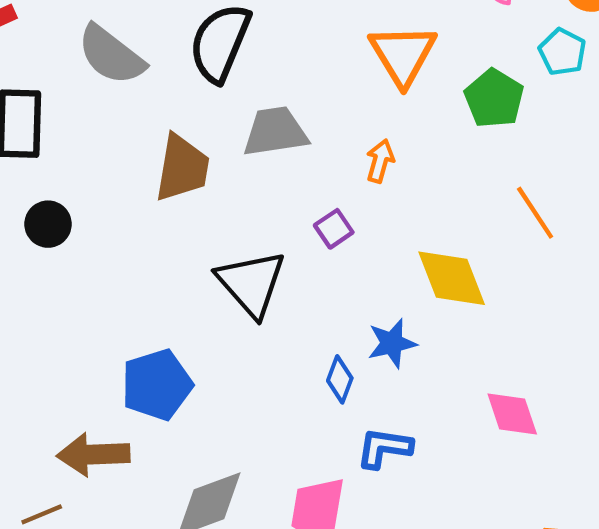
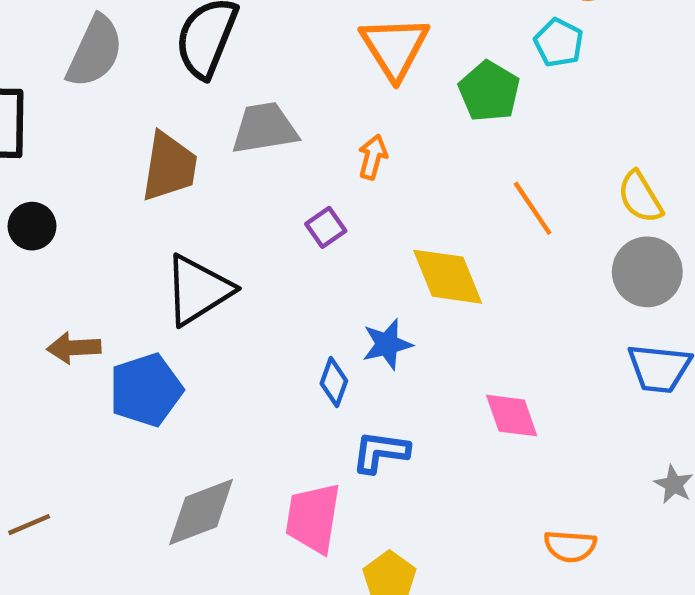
gray semicircle: (111, 55) -> (95, 51), turned -102
black triangle: (251, 283) -> (198, 290), moved, turned 40
brown arrow: (93, 455) -> (74, 348), moved, size x0.7

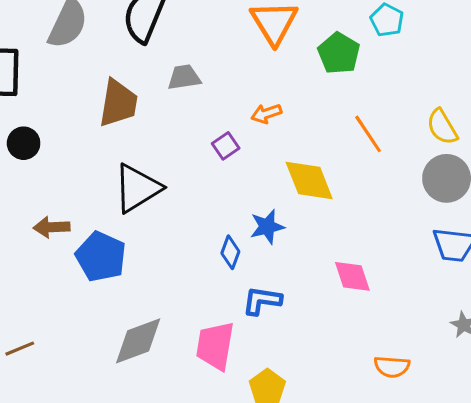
gray trapezoid: (265, 128) -> (184, 77), size x0.7
orange arrow: (373, 157) -> (266, 114), moved, turned -124
blue pentagon: (146, 390) -> (101, 257), turned -30

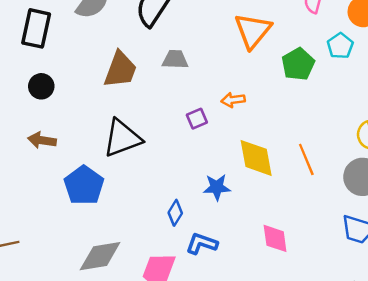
orange line: (368, 134) -> (306, 159), moved
brown arrow: (52, 227) -> (42, 140), moved
blue diamond: (230, 252) -> (175, 213), moved

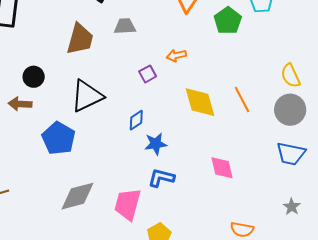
black circle: (41, 86) -> (34, 77), moved
blue star: (217, 187) -> (156, 144), moved
blue diamond: (175, 213) -> (136, 120), moved, turned 30

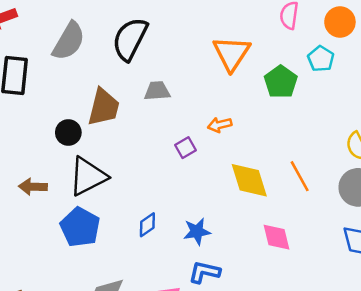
black circle: (34, 77) -> (68, 133), moved
black triangle: (87, 96) -> (88, 176), moved
blue diamond: (136, 120) -> (147, 225), moved
pink diamond: (222, 168) -> (276, 237), moved

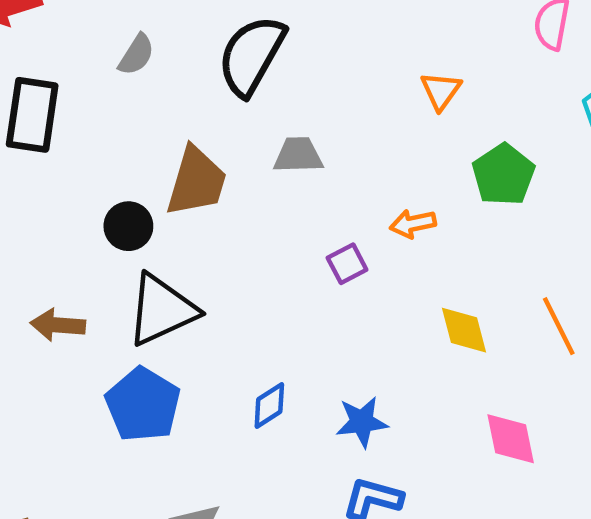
gray semicircle: (69, 41) -> (136, 55), size x0.6
orange triangle: (232, 53) -> (441, 91), size x0.6
green pentagon: (281, 82) -> (503, 175), moved
yellow diamond: (249, 180) -> (464, 330), size x0.7

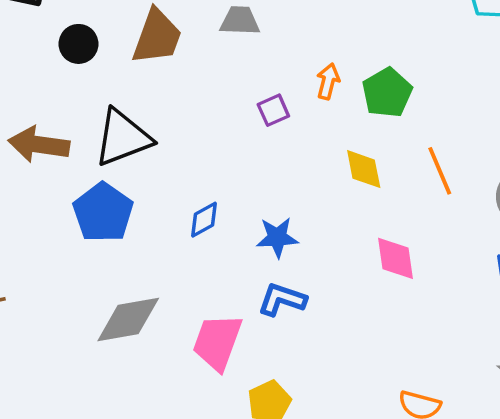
green pentagon: (503, 175) -> (387, 93), moved
orange arrow: (413, 224) -> (328, 81), turned 112
black circle: (128, 226) -> (78, 44), moved
brown arrow: (58, 325) -> (39, 145), size x1.4

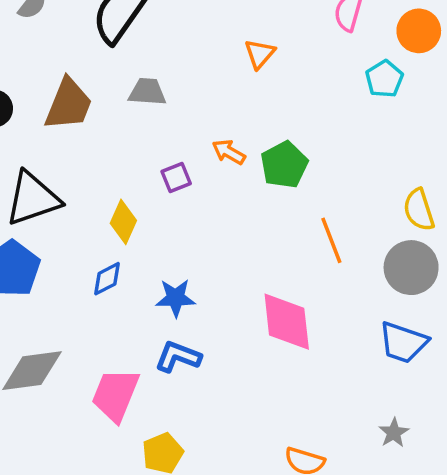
orange arrow: (328, 81) -> (229, 152), turned -76
yellow diamond: (364, 169) -> (123, 222), moved, turned 33
pink diamond: (396, 258) -> (287, 322), size x1.4

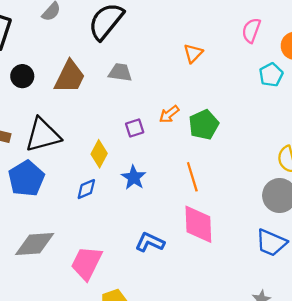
orange arrow: (229, 152) -> (169, 114), turned -72
orange line: (331, 240) -> (192, 177), moved
blue star: (176, 298) -> (134, 178), moved, turned 30
blue L-shape: (178, 357) -> (150, 242), moved

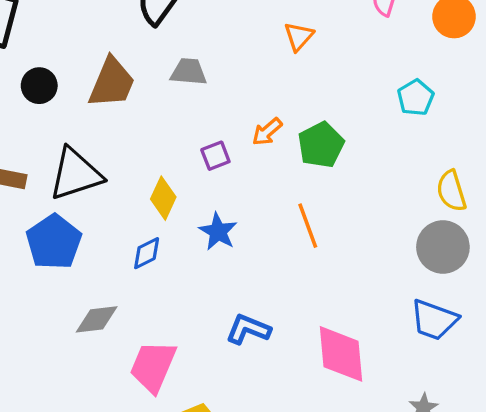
cyan pentagon: (271, 75) -> (416, 98), moved
pink diamond: (198, 224) -> (341, 354), moved
gray diamond: (35, 244) -> (97, 319), moved, size x0.7

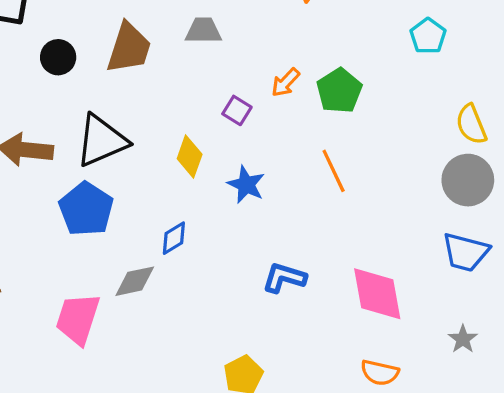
purple square: (215, 156) -> (237, 110), turned -32
blue diamond: (147, 253) -> (174, 238), moved
pink trapezoid: (153, 366) -> (78, 319), moved

